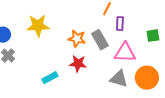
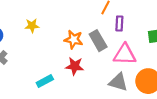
yellow star: (38, 26) -> (32, 26), size x0.6

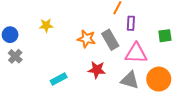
red star: (75, 66) -> (97, 70), moved

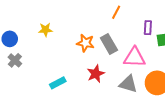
purple rectangle: (131, 23) -> (148, 28), moved
red star: (97, 70) -> (96, 74), turned -30

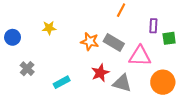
gray rectangle: (109, 44) -> (114, 42), turned -30
gray cross: (15, 60) -> (27, 69), moved
gray triangle: (128, 84) -> (122, 83), moved

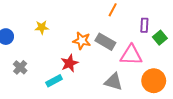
green square: (169, 38) -> (160, 38), turned -32
red star: (100, 73) -> (69, 63), moved

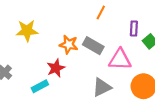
yellow star: (42, 27) -> (27, 31), size x1.5
gray triangle: (114, 82) -> (102, 87), turned -42

